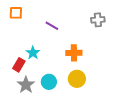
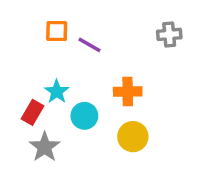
orange square: (16, 13) -> (57, 31), moved
cyan circle: (49, 82) -> (84, 116), moved

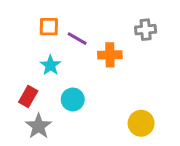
cyan star: (57, 92) -> (50, 65), moved
orange cross: (128, 92) -> (110, 55), moved
yellow circle: (133, 137) -> (141, 123), moved

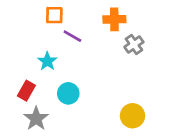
orange square: (49, 27) -> (54, 15), moved
gray cross: (146, 30) -> (134, 44), moved, turned -30
orange cross: (110, 55) -> (114, 19), moved

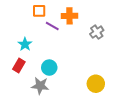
orange cross: (114, 19) -> (69, 16), moved
cyan star: (47, 61) -> (25, 44), moved
gray star: (36, 119) -> (40, 86), moved, turned -30

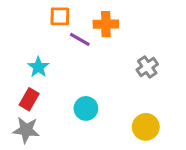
gray cross: (97, 32) -> (147, 67), moved
cyan circle: (49, 68) -> (86, 108), moved
gray star: (40, 86) -> (26, 130), moved

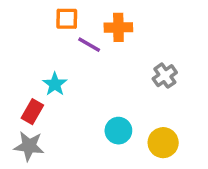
cyan star: (38, 67) -> (55, 84), moved
cyan circle: (86, 108) -> (118, 131), moved

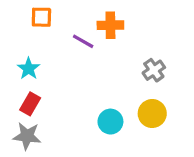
orange square: (67, 19) -> (41, 17), moved
cyan star: (55, 84) -> (29, 69), moved
yellow circle: (163, 143) -> (152, 114), moved

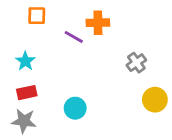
red rectangle: (30, 104) -> (27, 93), turned 48
yellow circle: (152, 114) -> (155, 100), moved
cyan circle: (110, 122) -> (75, 108), moved

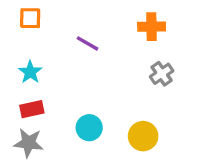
orange square: (37, 16) -> (30, 18), moved
orange cross: (98, 23) -> (152, 27), moved
yellow circle: (155, 100) -> (143, 136), moved

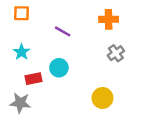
red rectangle: (32, 109) -> (34, 79), moved
cyan circle: (89, 128) -> (59, 68), moved

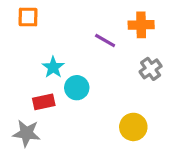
purple line: (63, 31) -> (105, 41), moved
cyan star: (21, 52) -> (53, 67), moved

